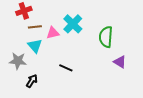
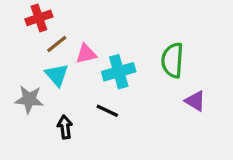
cyan cross: (73, 24) -> (119, 72), moved, turned 30
brown line: (35, 27) -> (57, 44), turned -32
black arrow: (32, 81) -> (65, 127), moved, turned -40

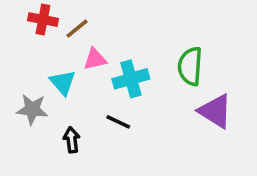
red cross: (39, 18) -> (43, 20), turned 30
brown line: (57, 44) -> (77, 29), moved
purple triangle: (195, 101) -> (215, 111), size x1.5

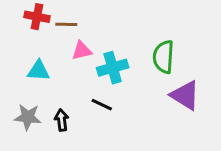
brown line: (77, 29) -> (66, 24), turned 40
cyan triangle: (63, 82) -> (38, 71), moved, turned -45
gray star: (32, 109) -> (28, 117), moved

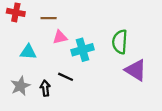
red cross: (37, 17) -> (16, 12), moved
black line: (102, 105) -> (66, 77), moved
gray star: (28, 117) -> (20, 86), turned -30

